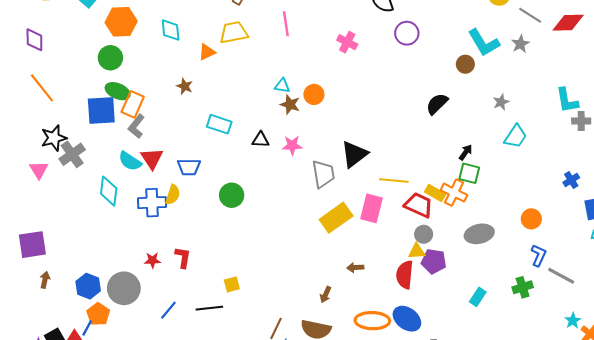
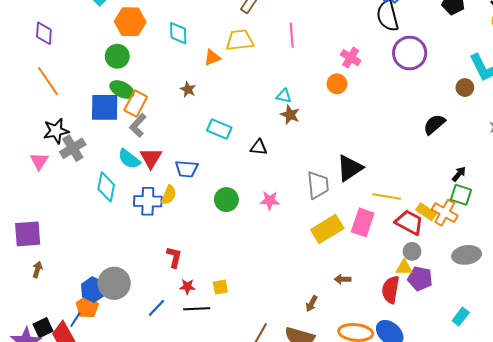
purple circle: (407, 33) -> (410, 53), size x1.4
orange circle: (314, 94) -> (337, 84), moved
pink star: (292, 145) -> (270, 201), moved
red star: (152, 260) -> (187, 287), moved
blue hexagon: (88, 286) -> (93, 290), moved

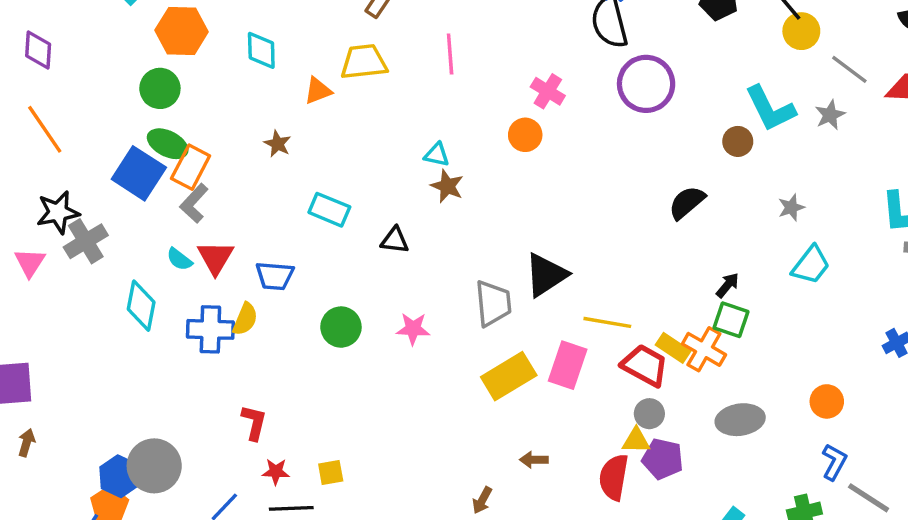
blue square: (105, 107) -> (139, 173), turned 32
cyan semicircle: (129, 159) -> (179, 259), size x0.7

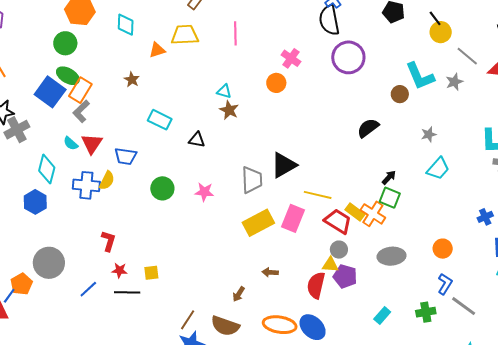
blue hexagon: (119, 476) -> (35, 202), moved

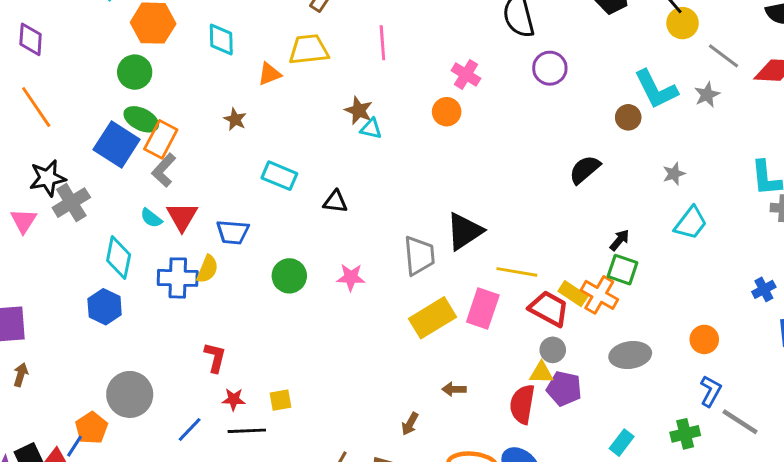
purple circle: (348, 57) -> (550, 68), size x0.7
brown star: (229, 110) -> (359, 110), moved

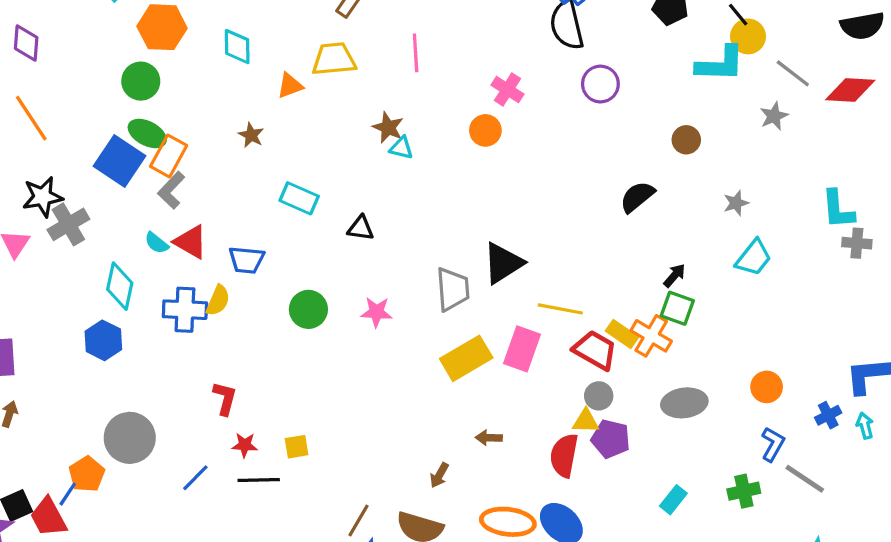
cyan L-shape: (656, 89) -> (720, 64), moved, turned -63
red triangle: (182, 217) -> (191, 242), turned -32
blue cross: (764, 289) -> (828, 415), moved

